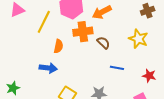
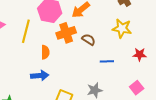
red star: (149, 76) -> (140, 54), moved

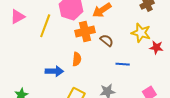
orange semicircle: (45, 52) -> (77, 59), moved
red star: (140, 54) -> (156, 47), moved

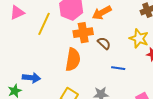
orange semicircle: (77, 59) -> (73, 60), size x1.6
blue arrow: (54, 71) -> (31, 78), moved

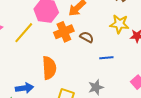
yellow line: (44, 24) -> (24, 33), turned 30
orange semicircle: (73, 60) -> (49, 68), moved

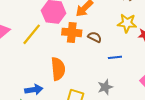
orange cross: (64, 32) -> (72, 32), turned 30

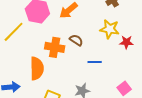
orange cross: (72, 32) -> (55, 47), moved

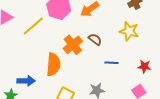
red star: (126, 42) -> (144, 66), moved
orange cross: (55, 47) -> (73, 45), turned 36

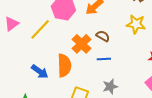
blue line: (111, 63) -> (104, 59), moved
blue arrow: (26, 81) -> (40, 72), moved, turned 42

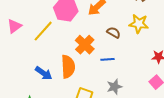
brown semicircle: (103, 36) -> (114, 32), moved

